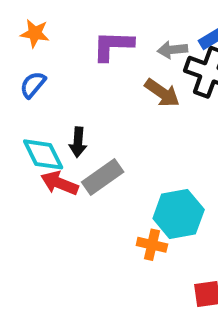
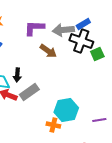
gray arrow: (172, 50) -> (63, 30), size x1.5
brown arrow: (162, 93) -> (48, 51), moved

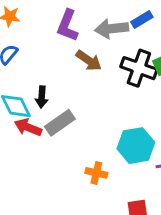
purple L-shape: (34, 28) -> (68, 26), turned -70
black cross: (81, 41) -> (139, 68), moved
cyan hexagon: (66, 110) -> (136, 146), moved

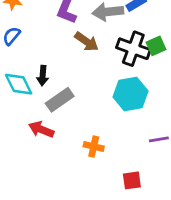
red arrow: (28, 127) -> (41, 129), moved
cyan hexagon: (136, 146) -> (131, 94), moved

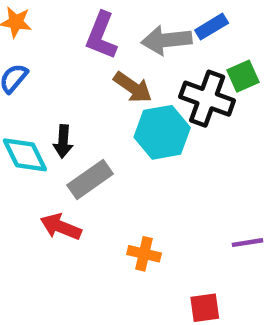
green square: (156, 46) -> (243, 76), moved
cyan hexagon: (131, 94) -> (162, 132), moved

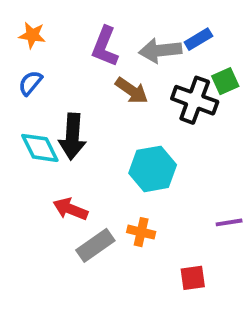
cyan hexagon: (162, 132) -> (153, 169), moved
black arrow: (63, 141) -> (72, 136), size x1.6
gray rectangle: (90, 180) -> (95, 245), moved

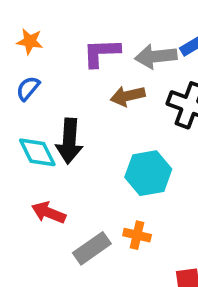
purple L-shape: (105, 47) -> (101, 53), turned 66
brown arrow: (132, 91) -> (128, 96), turned 132
red arrow: (70, 209) -> (49, 213), moved

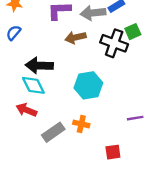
black arrow: (69, 141) -> (39, 65), turned 88
cyan diamond: (37, 152) -> (33, 85), moved

